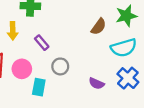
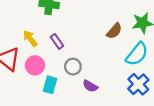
yellow arrow: (13, 31) -> (30, 38), moved, turned 138
cyan semicircle: (124, 48) -> (137, 54), turned -40
purple semicircle: (96, 83) -> (90, 86), moved

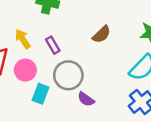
brown semicircle: (114, 31) -> (102, 34), moved
gray circle: (73, 67) -> (68, 75), size x1.5

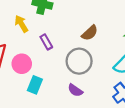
yellow arrow: (23, 39) -> (21, 24), moved
gray circle: (68, 75) -> (79, 61), moved

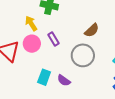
pink circle: (22, 64) -> (32, 44), moved
purple semicircle: (75, 90) -> (64, 80), moved

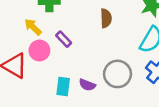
brown semicircle: (92, 30) -> (106, 18), turned -35
gray circle: (83, 55) -> (117, 74), moved

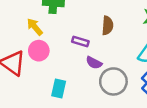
purple rectangle: (64, 39) -> (80, 41), moved, turned -35
purple semicircle: (87, 85) -> (94, 63), moved

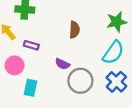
purple rectangle: (80, 41) -> (31, 45), moved
pink circle: (39, 51) -> (15, 65), moved

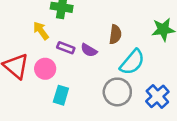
cyan semicircle: (113, 52) -> (132, 62), moved
purple semicircle: (62, 64) -> (89, 50), moved

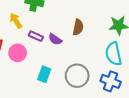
cyan semicircle: (132, 62) -> (114, 54), moved, turned 125
cyan rectangle: (61, 95) -> (44, 74), moved
blue cross: (157, 96) -> (111, 81), turned -30

